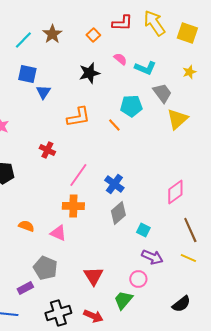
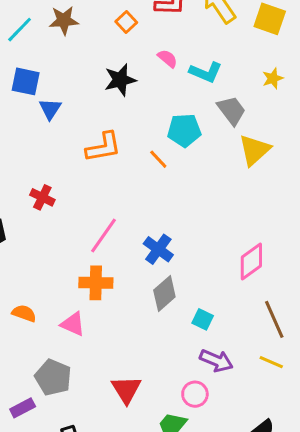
brown star: (52, 34) -> (64, 20), turned 30
red cross: (47, 150) -> (42, 197), moved

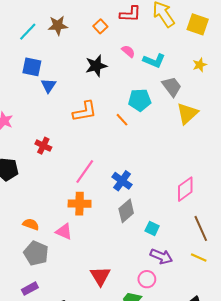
gray pentagon: (53, 377) -> (36, 253), moved

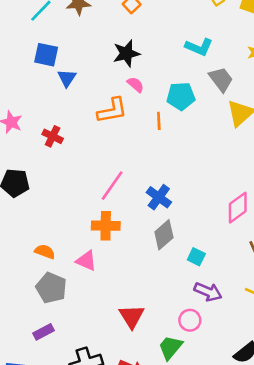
pink semicircle: (128, 51) -> (135, 85), moved
orange line: (122, 120) -> (159, 121), turned 40
red cross: (43, 146) -> (53, 136), moved

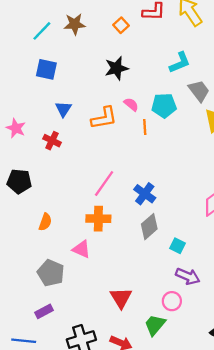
cyan L-shape: (199, 47) -> (180, 63), turned -45
blue triangle: (67, 78) -> (63, 109), moved
pink semicircle: (135, 85) -> (131, 104), moved
orange semicircle: (45, 252) -> (45, 222), moved, turned 90

